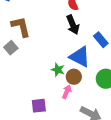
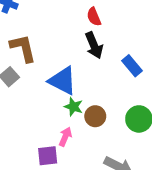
blue triangle: (80, 57) -> (63, 81), moved
pink arrow: (67, 92) -> (65, 137), moved

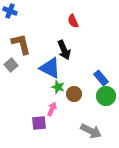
black arrow: (94, 45) -> (64, 50), moved
blue rectangle: (132, 66) -> (101, 78), moved

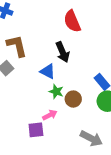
red semicircle: (73, 21) -> (72, 21), size x1.5
blue triangle: (50, 68) -> (48, 71), size x0.7
pink arrow: (52, 109) -> (50, 115), turned 40

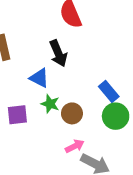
pink arrow: (50, 115) -> (75, 146), moved
purple square: (36, 130) -> (17, 115), moved

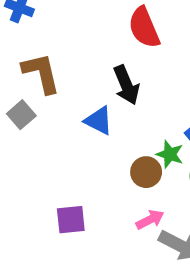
green star: (50, 104) -> (170, 154), moved
purple square: (17, 115) -> (71, 220), moved

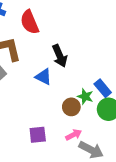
red semicircle: (144, 28) -> (30, 22), moved
purple square: (71, 220) -> (38, 135), moved

